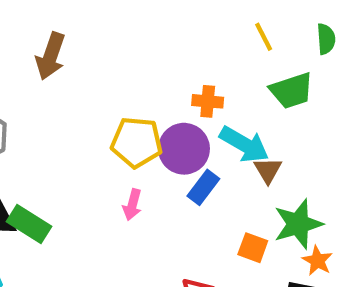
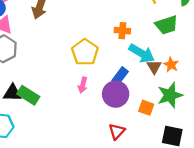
yellow pentagon: (137, 142) -> (85, 52), turned 30
purple circle: (184, 149) -> (116, 94), moved
orange star: (317, 261) -> (171, 65), moved

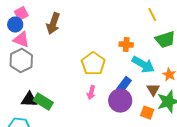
brown triangle: (154, 67) -> (153, 90), moved

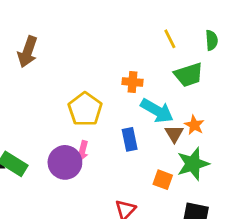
blue rectangle: (124, 85) -> (130, 139), turned -49
brown triangle: (153, 90) -> (174, 134), moved
purple circle: (120, 101) -> (65, 162), moved

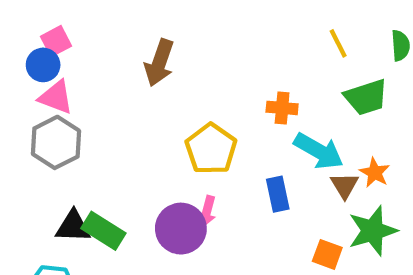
brown arrow: (28, 52) -> (159, 63), moved

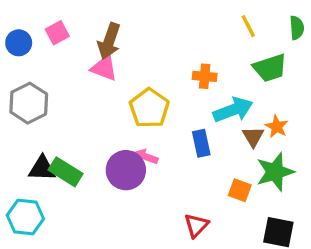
pink square: (56, 41) -> (57, 33), moved
pink triangle: (56, 97) -> (104, 68), moved
cyan arrow: (319, 151) -> (233, 110), turned -51
pink arrow: (207, 211) -> (146, 157), turned 95

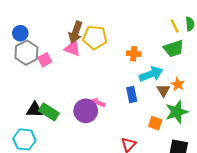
yellow line: (248, 26) -> (175, 26), moved
pink square: (57, 33) -> (45, 60), moved
gray hexagon: (29, 103) -> (26, 53), moved
yellow pentagon: (149, 108) -> (95, 37), moved, turned -30

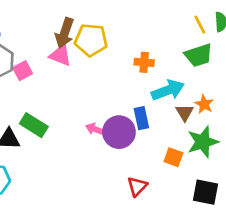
purple circle: (86, 111) -> (119, 132), moved
green rectangle: (49, 112) -> (34, 125), moved

